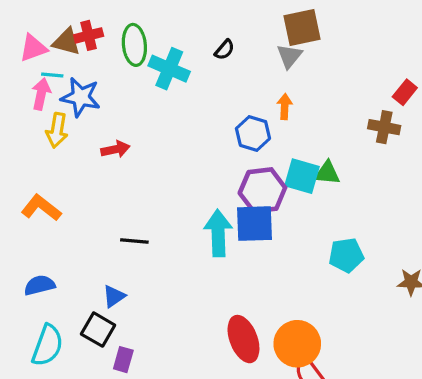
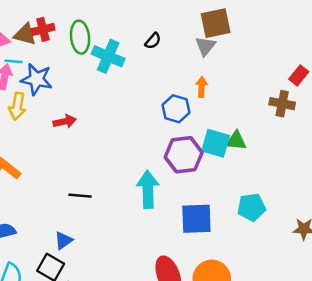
blue square: (255, 224) -> (196, 219), moved

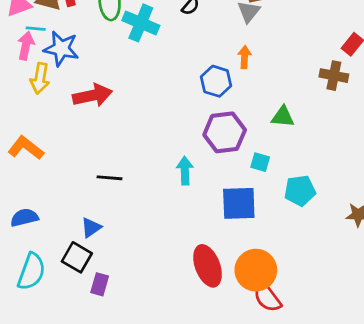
red arrow: (65, 122) -> (92, 95), size x1.5
cyan square: (216, 143) -> (260, 162), moved, size x0.6
cyan arrow: (148, 189) -> (185, 171), size x0.7

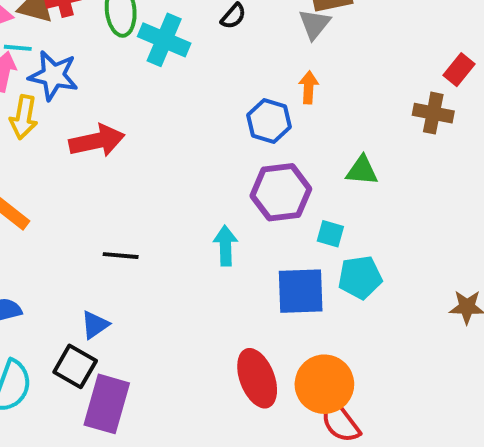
cyan pentagon: (300, 191) -> (360, 277), moved
purple rectangle: (100, 284) -> (107, 404), size x1.8

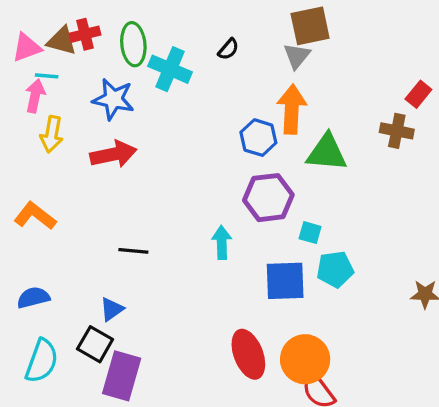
blue star: (53, 76) -> (113, 99), moved
orange arrow: (309, 87) -> (292, 109), size x1.8
green triangle: (362, 170) -> (327, 153), moved, size x1.5

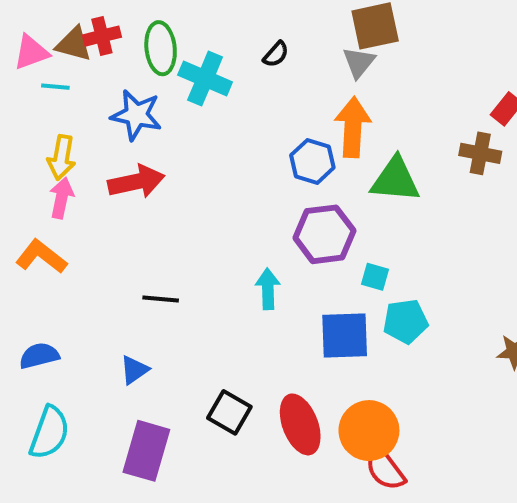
pink arrow: (35, 96) -> (61, 198), moved
black square: (95, 344) -> (229, 412), moved

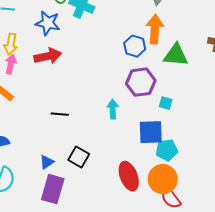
cyan pentagon: (405, 321) -> (167, 150), moved
blue triangle: (134, 370) -> (47, 162), moved
black square: (229, 412) -> (79, 157), moved

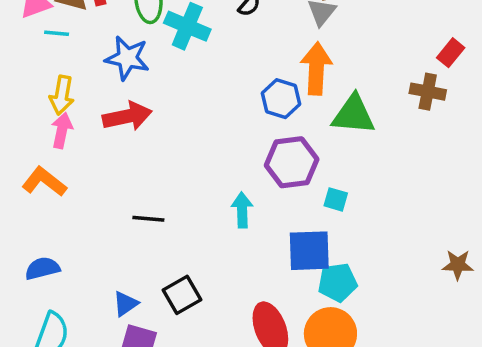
black square: (79, 157) -> (182, 295), turned 30

